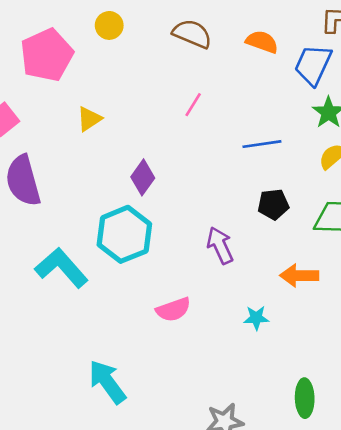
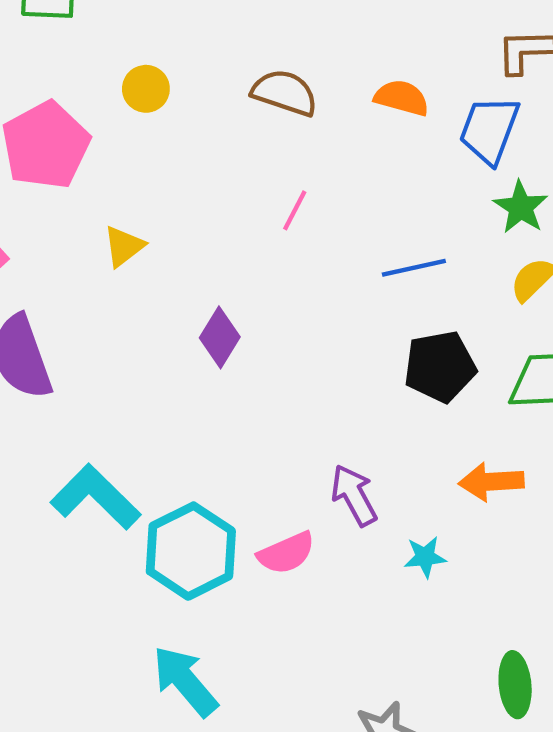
black pentagon: (273, 204) -> (440, 367), size x1.4
cyan hexagon: (124, 234) -> (191, 551), moved
purple arrow: (220, 245) -> (354, 495), moved

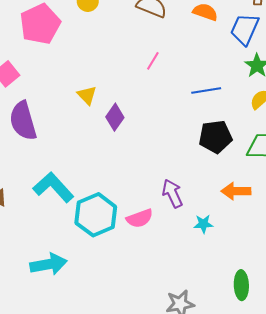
yellow triangle: (124, 246) -> (87, 95), moved, turned -40
cyan arrow: (185, 681) -> (48, 264), moved, turned 117

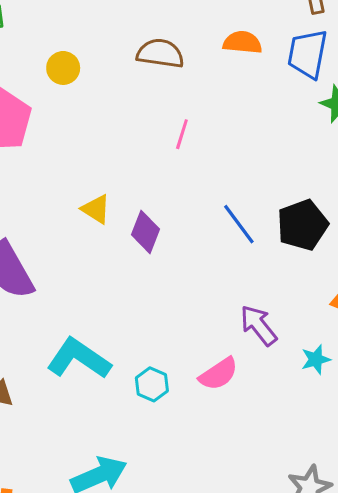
blue line: (206, 90) -> (239, 224), moved, turned 76
cyan hexagon: (96, 215) -> (152, 384), size x0.5

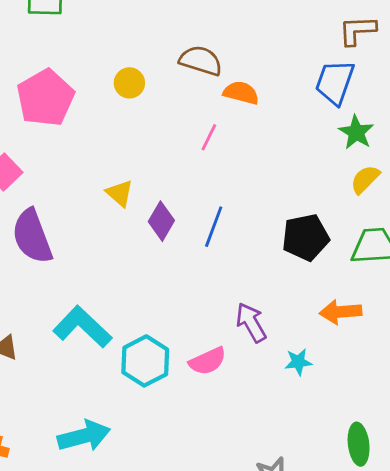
orange semicircle: (242, 42) -> (241, 93), moved
yellow circle: (63, 68) -> (129, 83), moved
blue line: (239, 224) -> (214, 227), moved, turned 48
cyan hexagon: (152, 384) -> (145, 361), size x1.6

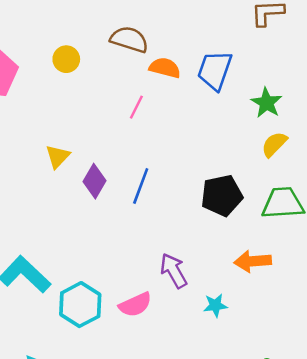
blue trapezoid: (335, 82) -> (215, 70), moved
yellow triangle: (120, 193) -> (58, 156), turned 32

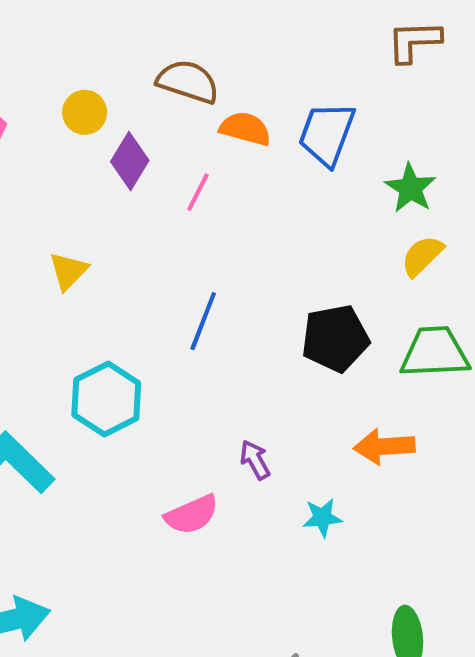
purple diamond: (95, 181) -> (130, 161), moved
purple arrow: (174, 271) -> (255, 460), size x0.7
cyan hexagon: (80, 305) -> (106, 399), moved

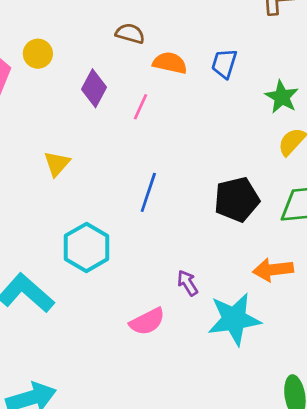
brown semicircle: (188, 82) -> (130, 33), size x0.7
yellow circle: (85, 112) -> (38, 54), moved
blue trapezoid: (327, 134) -> (224, 64), size x0.7
cyan star: (322, 518) -> (234, 319), size x2.0

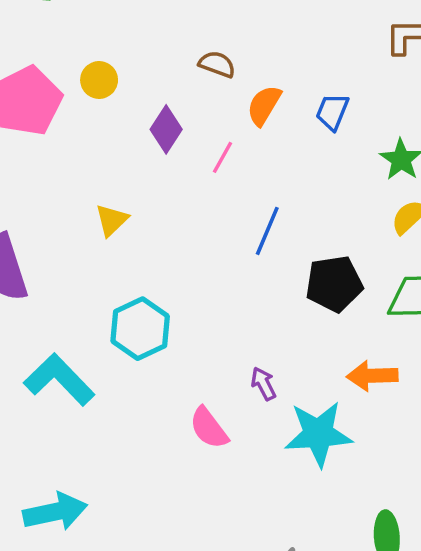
orange semicircle: (170, 63) -> (264, 105), turned -76
blue line: (148, 192) -> (267, 231), moved
pink semicircle: (147, 322) -> (209, 428), turned 75

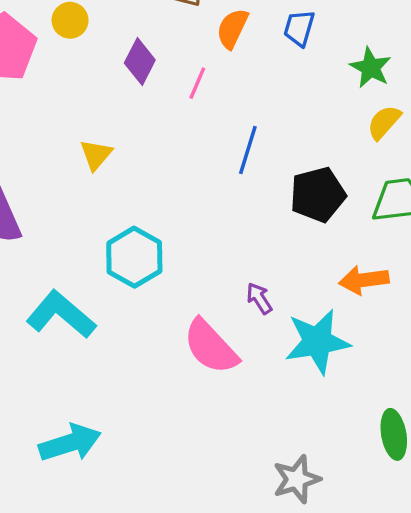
pink semicircle: (209, 428) -> (211, 347), size x1.4

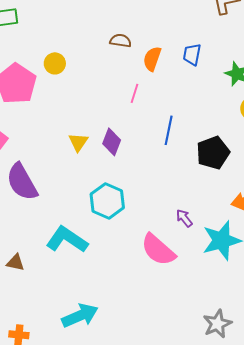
purple diamond: (140, 62) -> (112, 142), moved

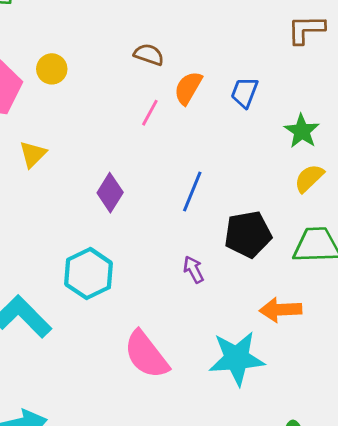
pink line: (134, 93) -> (150, 113), moved
yellow triangle: (78, 142) -> (33, 154), moved
purple arrow: (184, 218) -> (194, 269), moved

